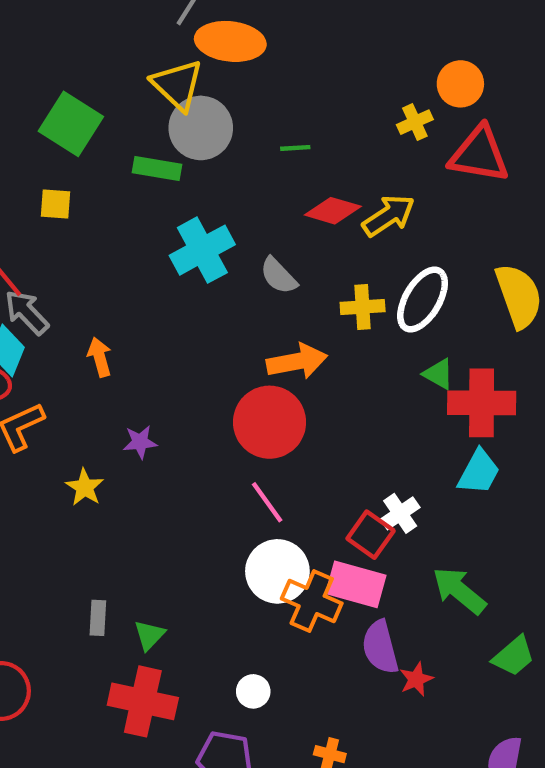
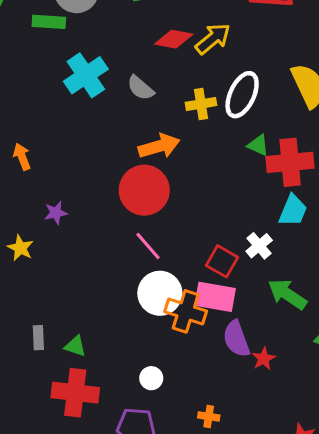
white cross: (400, 513) -> (259, 246), moved
green triangle: (149, 635) -> (75, 346), turned -50

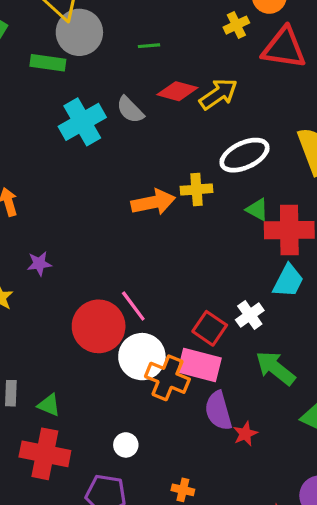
gray semicircle: (141, 88) -> (130, 110), moved
white ellipse: (242, 95) -> (244, 155), turned 36
yellow cross: (201, 104) -> (197, 189), moved
red circle: (144, 190) -> (99, 326), moved

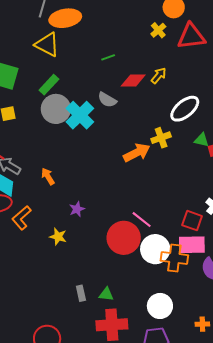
gray circle: (79, 32) -> (56, 109), moved
green rectangle: (48, 63) -> (49, 85), turned -40
yellow arrow: (218, 94) -> (159, 76), size x0.7
white circle: (126, 445) -> (160, 306), size x1.6

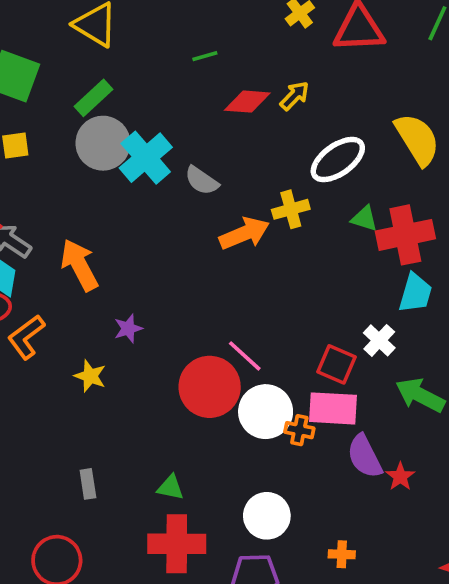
gray semicircle: (107, 100) -> (202, 181), moved
orange arrow: (48, 176) -> (79, 265), size x1.6
orange cross: (174, 258) -> (299, 430), size x0.6
gray rectangle: (81, 293) -> (88, 484), moved

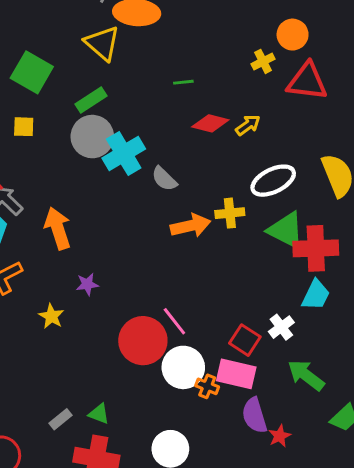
green triangle: (364, 219) -> (286, 230), size x1.8
gray rectangle: (88, 484) -> (61, 419), moved, turned 50

